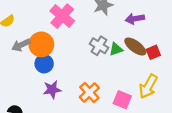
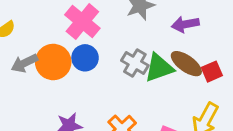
green triangle: (116, 49) -> (159, 68), size x1.5
blue circle: (44, 64) -> (85, 58), moved

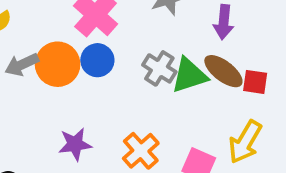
purple arrow: (185, 24) -> (224, 22), turned -76
red square: (212, 72) -> (255, 82), turned 30

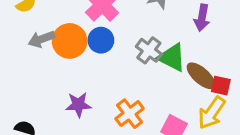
brown ellipse: (223, 71) -> (201, 76), moved
green triangle: (189, 75) -> (172, 57), turned 40
red square: (255, 82) -> (221, 86), moved

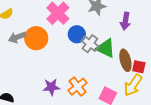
blue circle: (101, 40) -> (77, 34), moved
brown ellipse: (201, 76) -> (125, 60), turned 35
purple star: (78, 105) -> (51, 87), moved

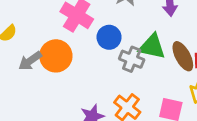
gray cross: (90, 44) -> (132, 59), moved

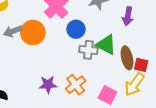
gray cross: (132, 59) -> (88, 50), turned -30

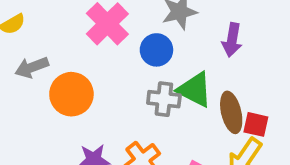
blue circle: (76, 29) -> (156, 50), moved
orange circle: (33, 33) -> (71, 94), moved

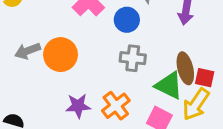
gray arrow: (32, 67) -> (28, 51), moved
green triangle: (195, 90) -> (169, 85), moved

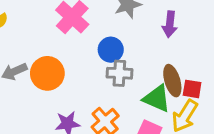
blue circle: (127, 20) -> (111, 50), moved

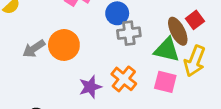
red square: (192, 89) -> (195, 20), moved, turned -36

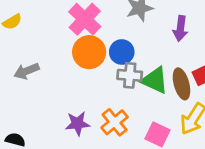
orange circle: (64, 45) -> (89, 52), moved
green triangle: (167, 50) -> (155, 80), moved

